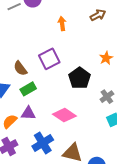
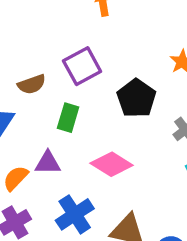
brown semicircle: (20, 68) -> (32, 84), turned -70
green rectangle: (28, 89) -> (68, 118), moved, turned -42

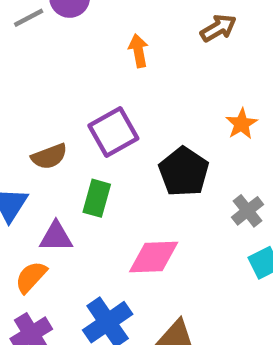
purple triangle: (48, 163) -> (56, 237), moved
pink diamond: (112, 164) -> (154, 257), turned -33

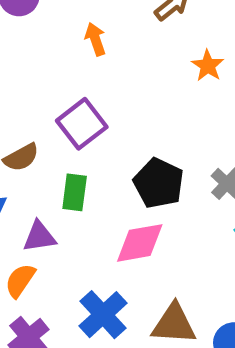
orange star: (242, 124) -> (208, 66), moved
black pentagon: (184, 172) -> (159, 183), moved

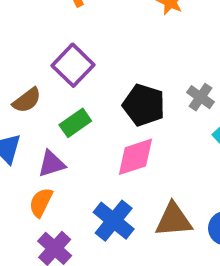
green rectangle: (75, 192) -> (75, 123), turned 56

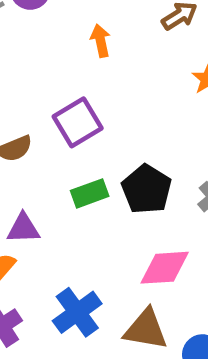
green rectangle: (75, 123) -> (90, 193), moved
pink diamond: (135, 157) -> (165, 268), moved

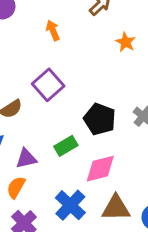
green rectangle: (90, 193) -> (66, 146), moved
pink diamond: (165, 268) -> (100, 169), moved

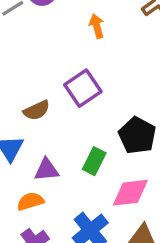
green rectangle: (66, 146) -> (94, 161), turned -40
orange semicircle: (16, 187) -> (30, 201), turned 35

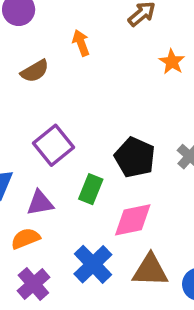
purple square: (83, 88) -> (53, 145), moved
brown semicircle: (37, 110) -> (35, 71), moved

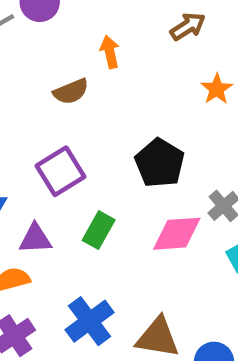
brown semicircle: (35, 71) -> (71, 92), moved
black pentagon: (135, 157) -> (160, 163), moved
pink diamond: (133, 220) -> (177, 234), moved

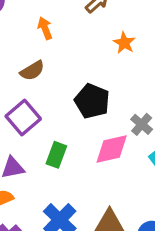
brown semicircle: (71, 92) -> (32, 71), moved

